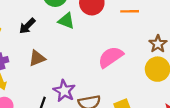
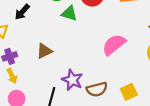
black arrow: (27, 26) -> (22, 12), moved

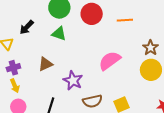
green triangle: (69, 13) -> (59, 34), moved
purple star: (72, 80) -> (73, 80), moved

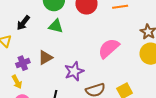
purple cross: (13, 68) -> (23, 63), moved
purple star: (73, 80) -> (74, 71), turned 30

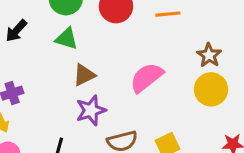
brown triangle: (45, 58) -> (84, 75), moved

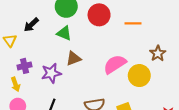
yellow circle: (211, 89) -> (139, 76), moved
purple star: (91, 110) -> (51, 73), moved

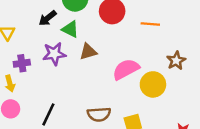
black arrow: (31, 25) -> (48, 18), moved
brown triangle: (74, 58) -> (88, 52), moved
purple star: (51, 73) -> (54, 54), moved

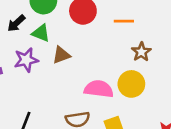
brown star: (176, 61) -> (141, 52), moved
pink semicircle: (126, 69) -> (99, 89), moved, turned 40

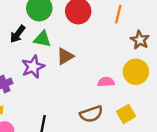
orange line: (124, 21) -> (118, 14), turned -66
pink semicircle: (99, 89) -> (106, 82), size x0.6

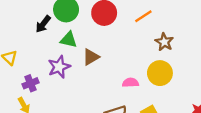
orange line: (118, 14) -> (143, 16), turned 42
black arrow: (18, 34) -> (43, 24), moved

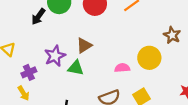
green triangle: (69, 40) -> (76, 68), moved
brown star: (164, 42) -> (172, 35), moved

